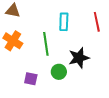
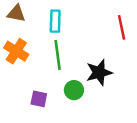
cyan rectangle: (64, 22) -> (55, 21), moved

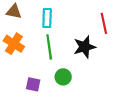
black star: (99, 73) -> (85, 47), moved

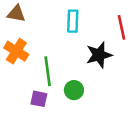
cyan rectangle: (47, 18) -> (73, 21), moved
green line: (49, 47) -> (48, 71), moved

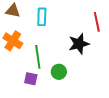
cyan rectangle: (73, 21) -> (42, 17), moved

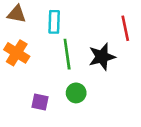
green line: (38, 57) -> (67, 54), moved

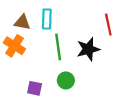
brown triangle: (17, 14) -> (22, 22), moved

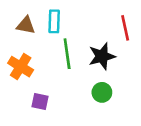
orange cross: (14, 46) -> (21, 67), moved
green circle: (66, 80) -> (102, 92), moved

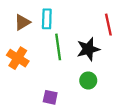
brown triangle: (26, 25) -> (22, 22), turned -42
purple square: (40, 101) -> (50, 97), moved

